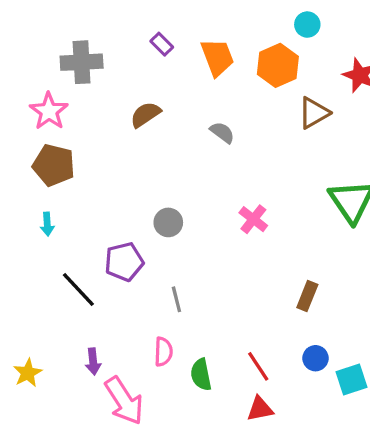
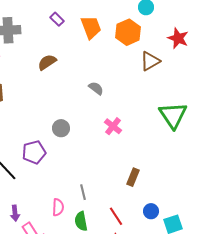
gray semicircle: (222, 132) -> (96, 88), moved
brown rectangle: (307, 296) -> (133, 177), moved
gray line: (176, 299) -> (83, 192), moved

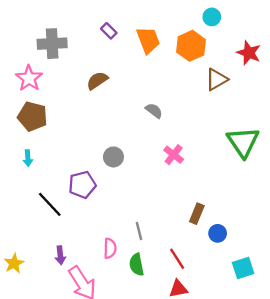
blue circle: (151, 211) -> (218, 233), moved

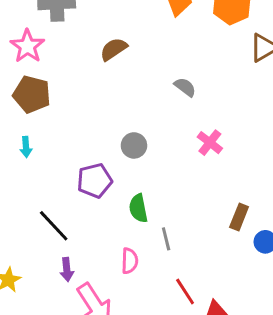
black line: (50, 204) -> (54, 226), moved
red line: (177, 259) -> (185, 291), moved
green semicircle: (137, 265) -> (138, 208), moved

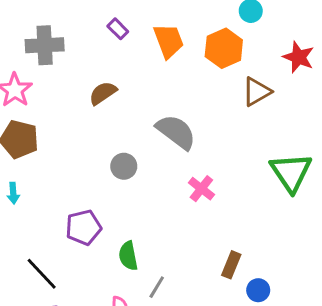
gray semicircle: (185, 87) -> (176, 132), size x1.8
gray circle: (134, 145) -> (124, 166), moved
gray line: (166, 239) -> (157, 287), turned 45

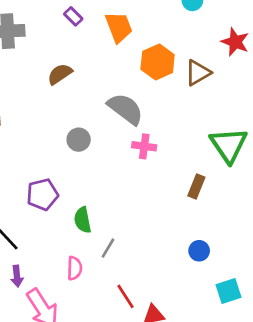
orange hexagon: (224, 48) -> (158, 62), moved
pink cross: (201, 189) -> (144, 146), moved, turned -30
brown rectangle: (231, 265) -> (196, 186), moved

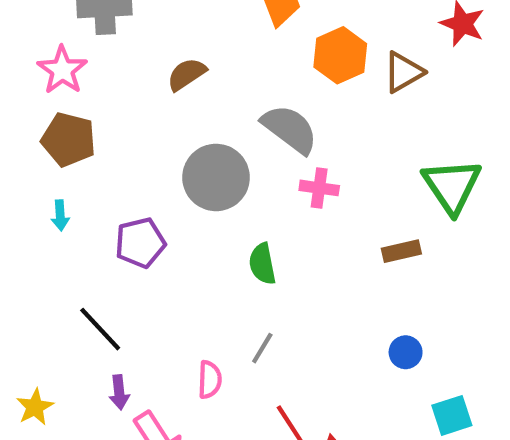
gray circle: (79, 140) -> (216, 177), size x1.8
brown rectangle: (196, 186) -> (401, 251), turned 55
purple pentagon: (42, 195) -> (140, 243), moved
green semicircle: (83, 220) -> (262, 264), moved

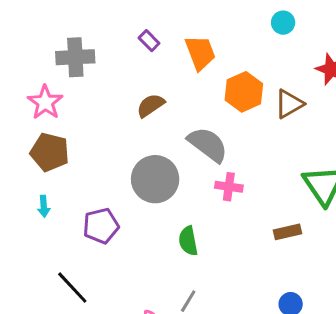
brown semicircle: (187, 74) -> (151, 105), moved

